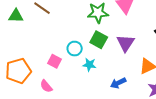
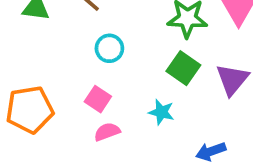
cyan circle: (75, 49) -> (109, 48), moved
pink semicircle: (46, 86) -> (107, 132), moved, turned 104

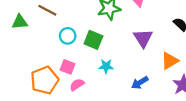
green square: (183, 68) -> (93, 40), moved
orange pentagon: (30, 110) -> (45, 80), moved

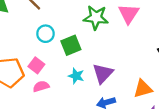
purple triangle: (143, 38) -> (103, 73), moved
green square: (93, 40) -> (71, 45), turned 30

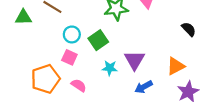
pink square: (36, 65) -> (69, 57), moved
pink semicircle: (41, 86) -> (79, 85), turned 63

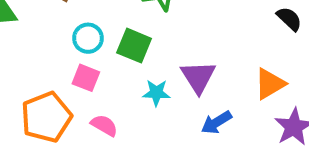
green square: (98, 40) -> (134, 46), turned -30

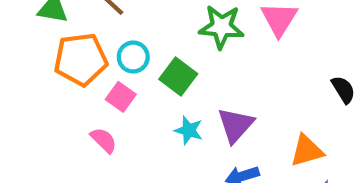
orange pentagon: (46, 117) -> (81, 59), moved
pink semicircle: (104, 125) -> (104, 140), moved

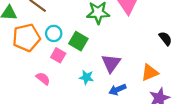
pink square: (121, 97) -> (58, 55), moved
cyan star: (189, 130) -> (86, 77), moved

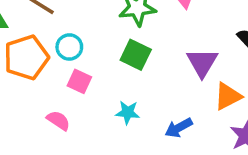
green square: (78, 41) -> (136, 55), moved
purple triangle: (111, 63) -> (202, 63), moved

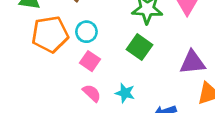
purple triangle: (202, 63) -> (193, 62), turned 44
pink semicircle: (58, 120) -> (92, 93), moved

